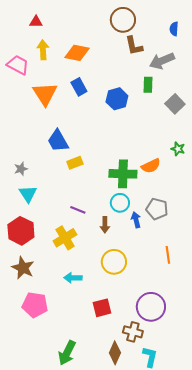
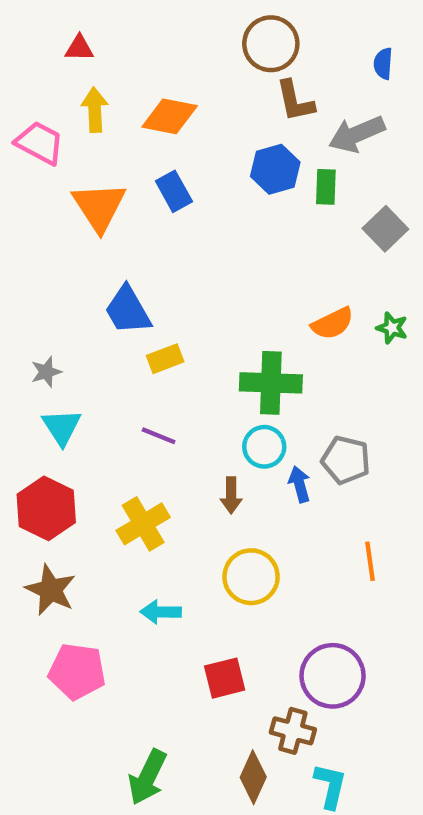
blue hexagon: (117, 99) -> (275, 169), moved
orange semicircle: (151, 166) -> (333, 323), moved
purple line: (78, 210) -> (159, 436), moved

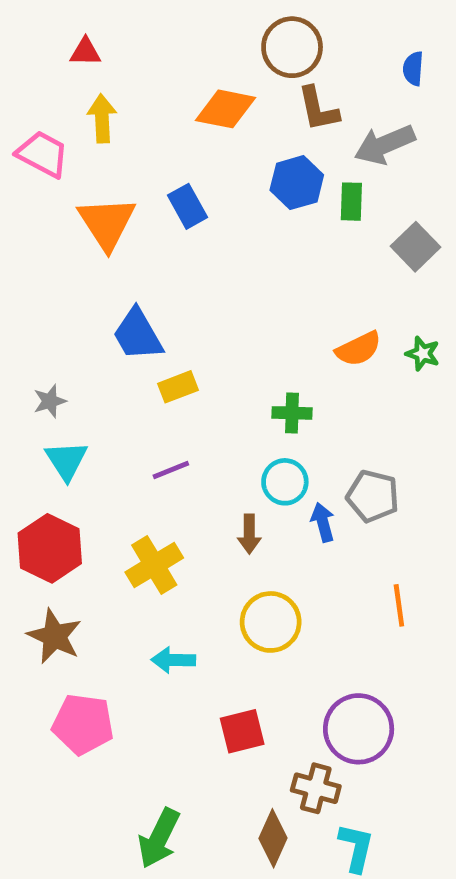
orange diamond: (170, 116) -> (226, 109), moved
green cross: (271, 383) -> (292, 413), size x0.6
purple line: (159, 436) -> (171, 470), turned -44

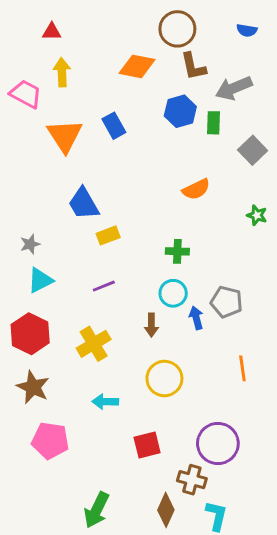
blue semicircle: (413, 69) -> (247, 30), moved, turned -84
orange semicircle: (359, 349) -> (196, 189), moved
cyan triangle: (66, 460) -> (40, 280), turned 36

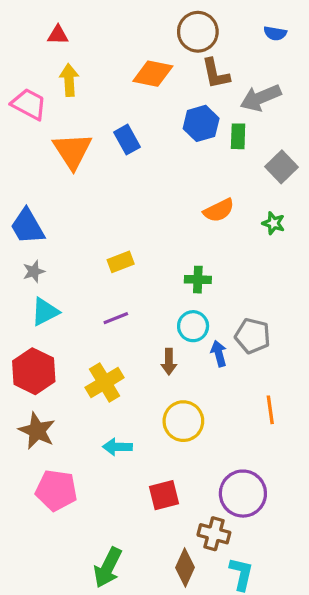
blue trapezoid: (84, 204) -> (27, 226), moved
green star: (257, 215) -> (273, 223), moved

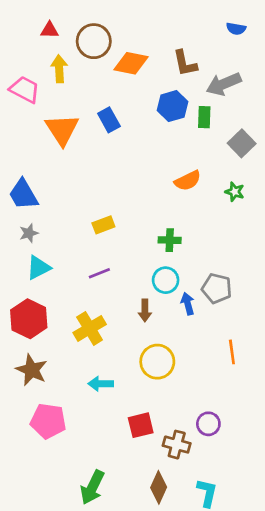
brown circle: (198, 32) -> (94, 41), moved
purple circle: (243, 494) -> (208, 424), size x0.6
brown cross: (214, 534) -> (177, 445), moved

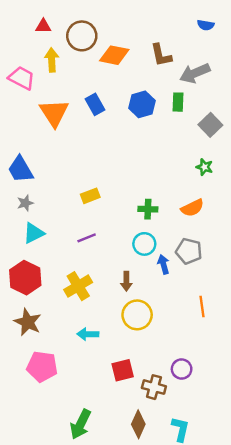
blue hexagon: (172, 106) -> (142, 104), moved
orange semicircle: (188, 181) -> (192, 208), moved
brown arrow: (145, 311) -> (126, 281), moved

